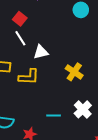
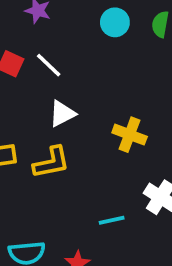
white line: (20, 38) -> (49, 65), moved

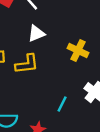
cyan line: (112, 220) -> (62, 104), turned -56

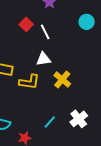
yellow cross: (78, 50) -> (62, 80), moved

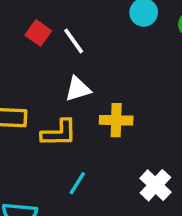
yellow cross: (62, 80) -> (116, 120), turned -30
cyan line: (50, 122) -> (77, 183), moved

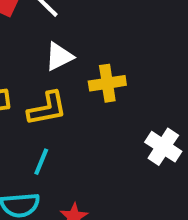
cyan line: (77, 183) -> (41, 162), moved

